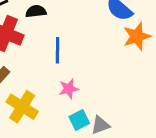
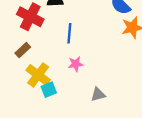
cyan square: (79, 120) -> (49, 90), moved

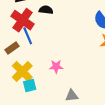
blue line: (69, 33) -> (28, 36), moved, turned -36

